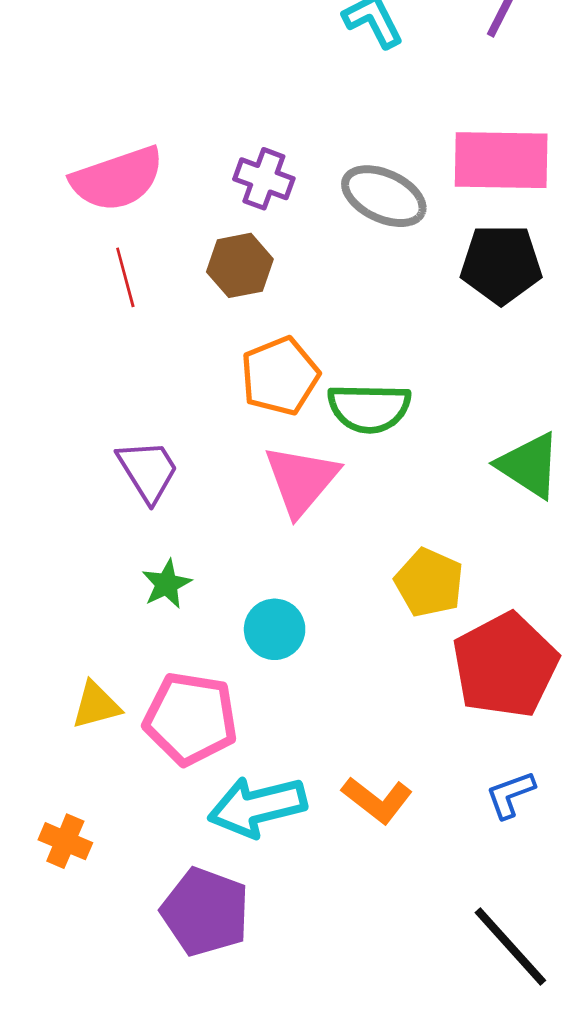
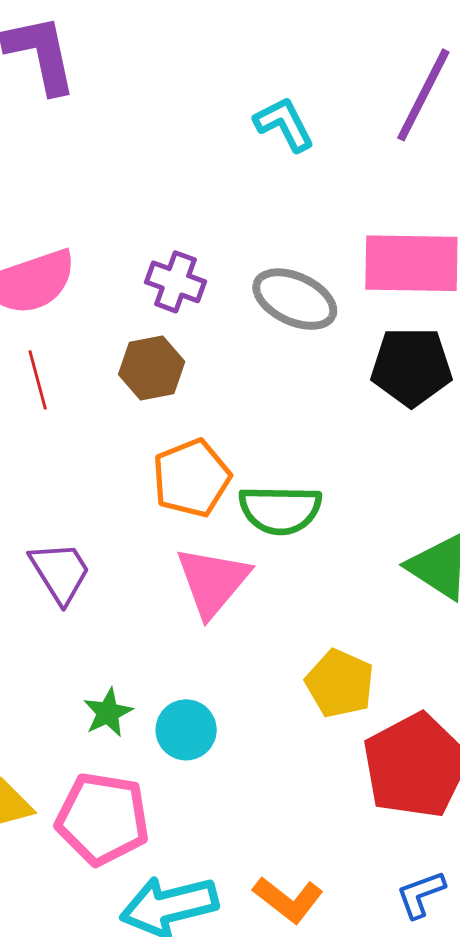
green star: (167, 584) -> (108, 713), moved

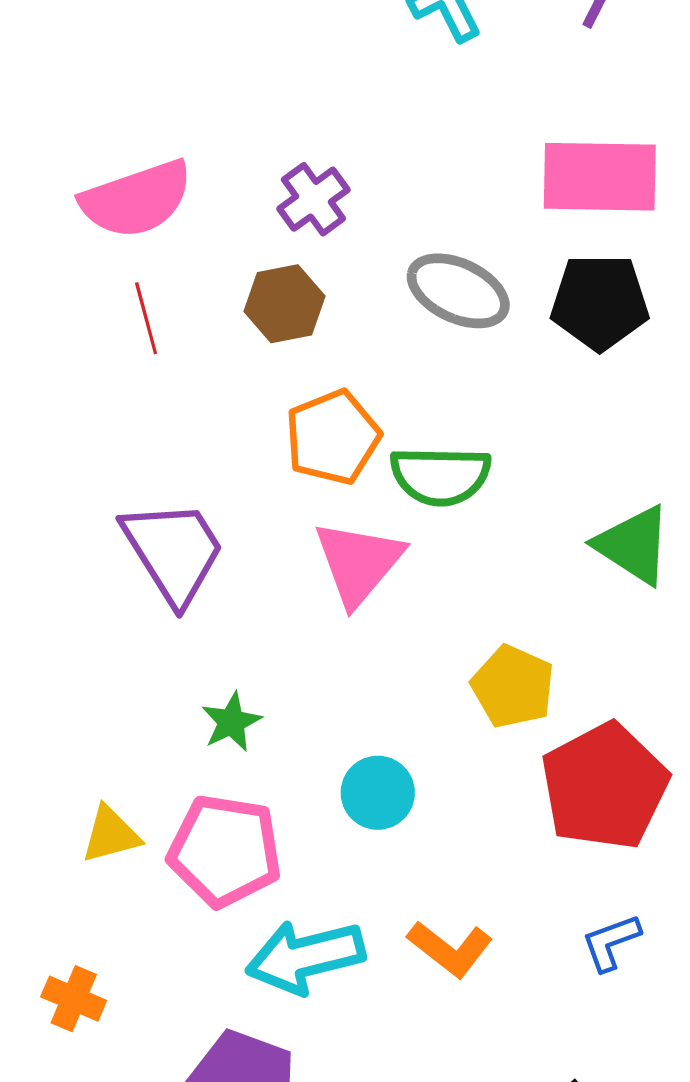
purple cross: (175, 282) -> (313, 199), turned 34
gray ellipse: (295, 299) -> (458, 291), moved
purple trapezoid: (60, 572) -> (173, 551), size x1.4
cyan circle: (186, 730) -> (378, 793), moved

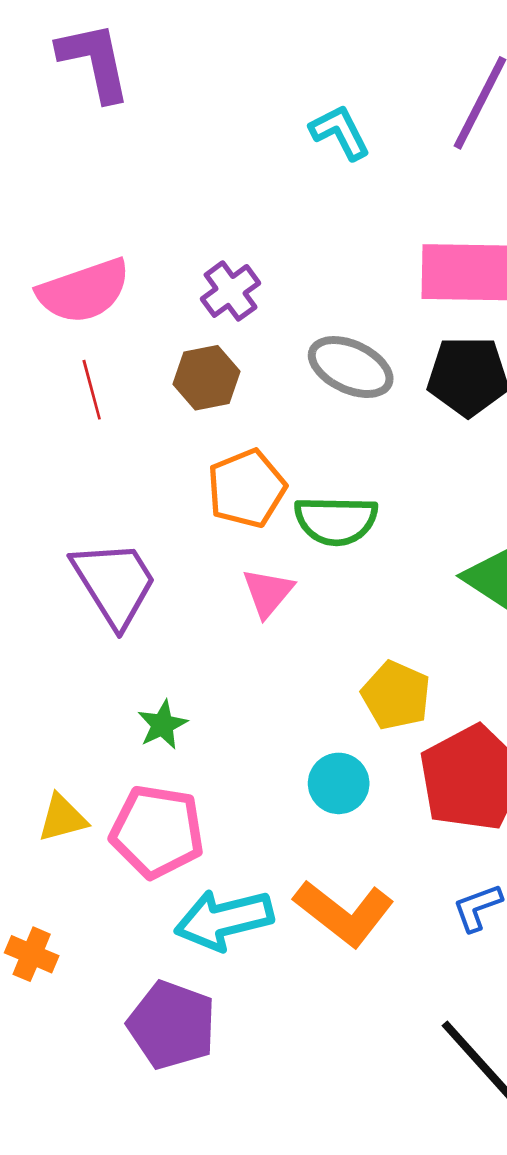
pink triangle: (358, 563) -> (268, 593), size x0.7
cyan circle: (378, 793) -> (339, 783), moved
orange L-shape: (450, 949) -> (344, 913), size x1.4

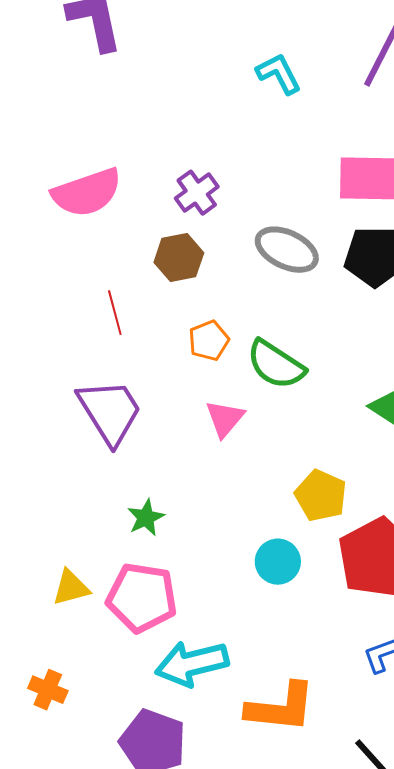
red line: (92, 390) -> (115, 313), moved
orange pentagon: (247, 488) -> (209, 341), size x0.7
green semicircle: (336, 520) -> (276, 365), turned 32
orange L-shape: (344, 913) -> (281, 708), moved, turned -32

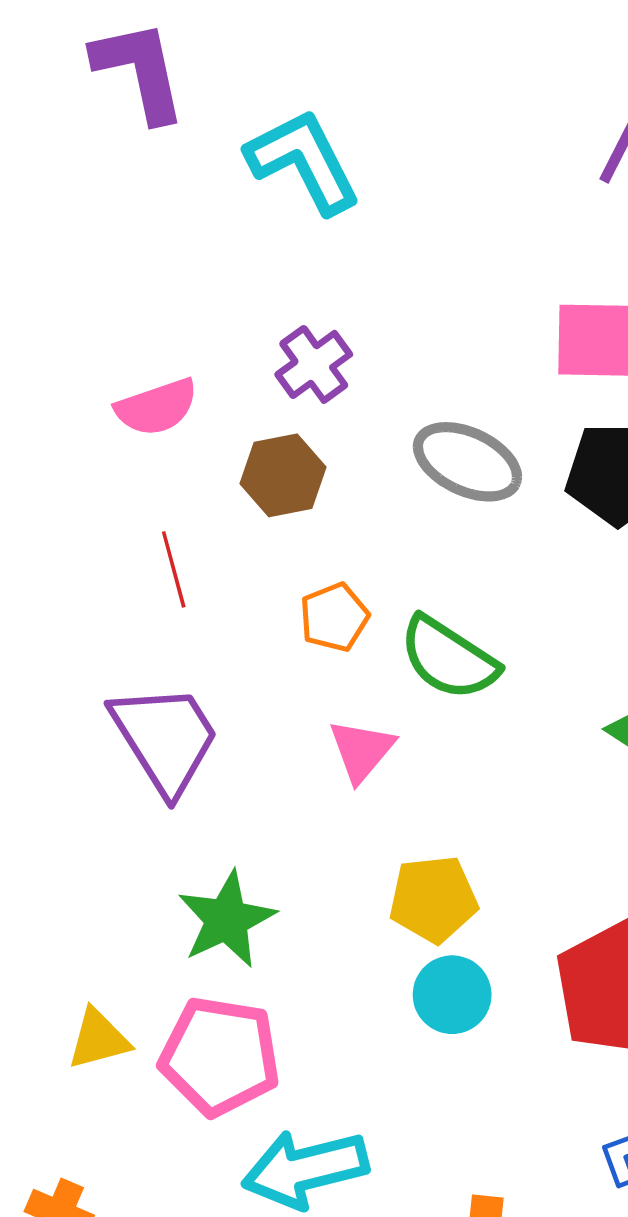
cyan L-shape: (279, 74) -> (304, 161), moved, size x1.5
pink semicircle: (87, 193) -> (157, 407), moved, size x0.7
yellow pentagon: (321, 496) -> (433, 899), moved, turned -30
green star: (146, 518) -> (227, 920), size x1.5

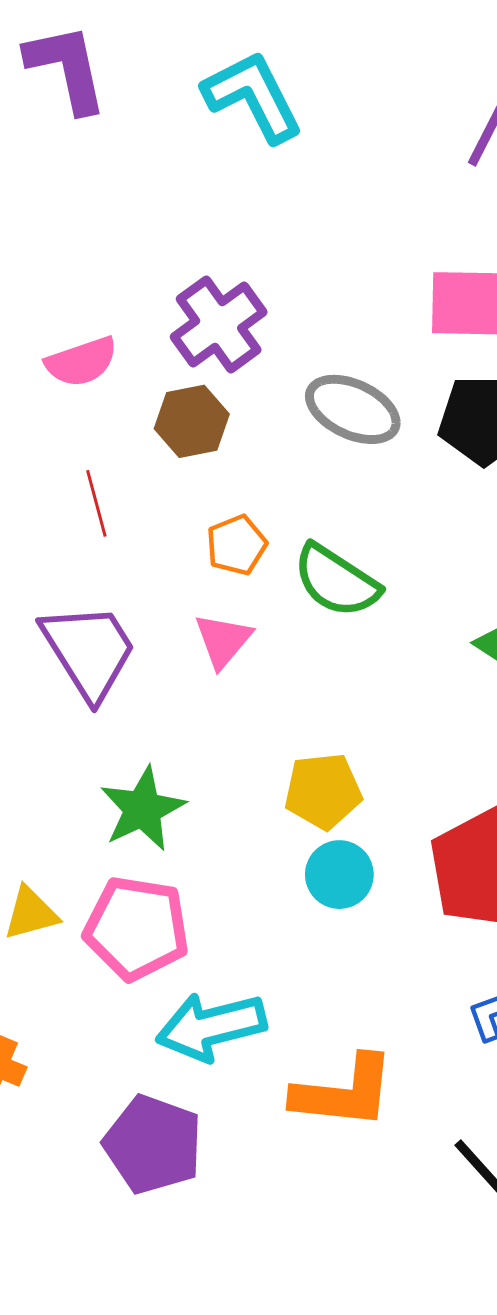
cyan L-shape: (304, 161) -> (253, 96), moved
purple cross: (314, 364) -> (219, 324), size x1.4
pink triangle: (362, 750) -> (223, 640), moved

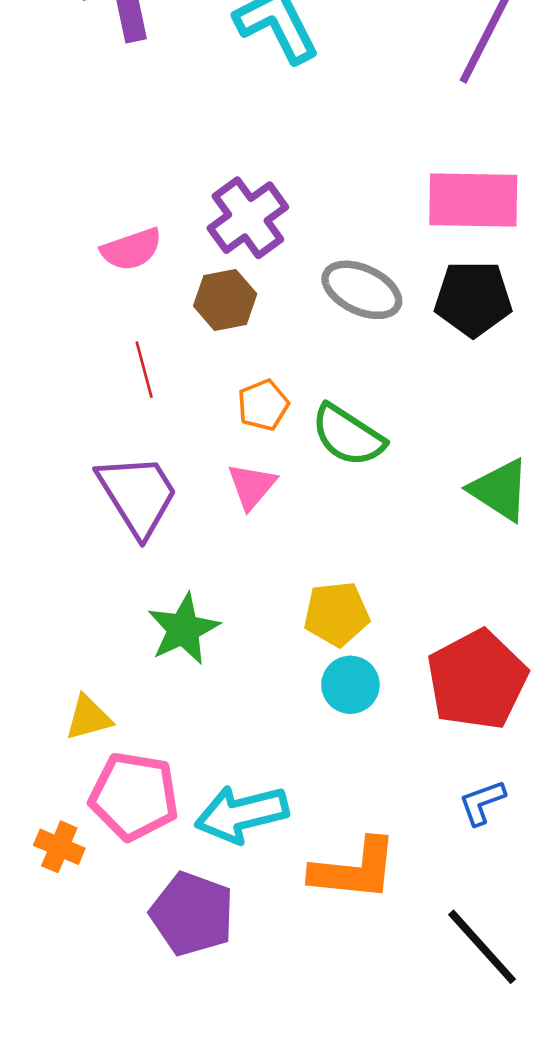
pink pentagon: (137, 928) -> (134, 796), moved

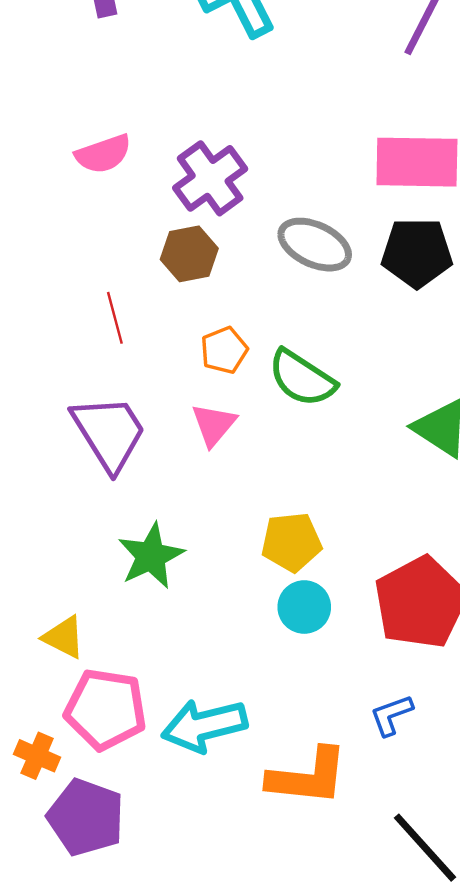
pink semicircle: (131, 249) -> (103, 154), moved
yellow triangle: (88, 718) -> (64, 637), turned 42
blue L-shape: (482, 802) -> (391, 715), moved
purple pentagon: (192, 914) -> (86, 817), moved

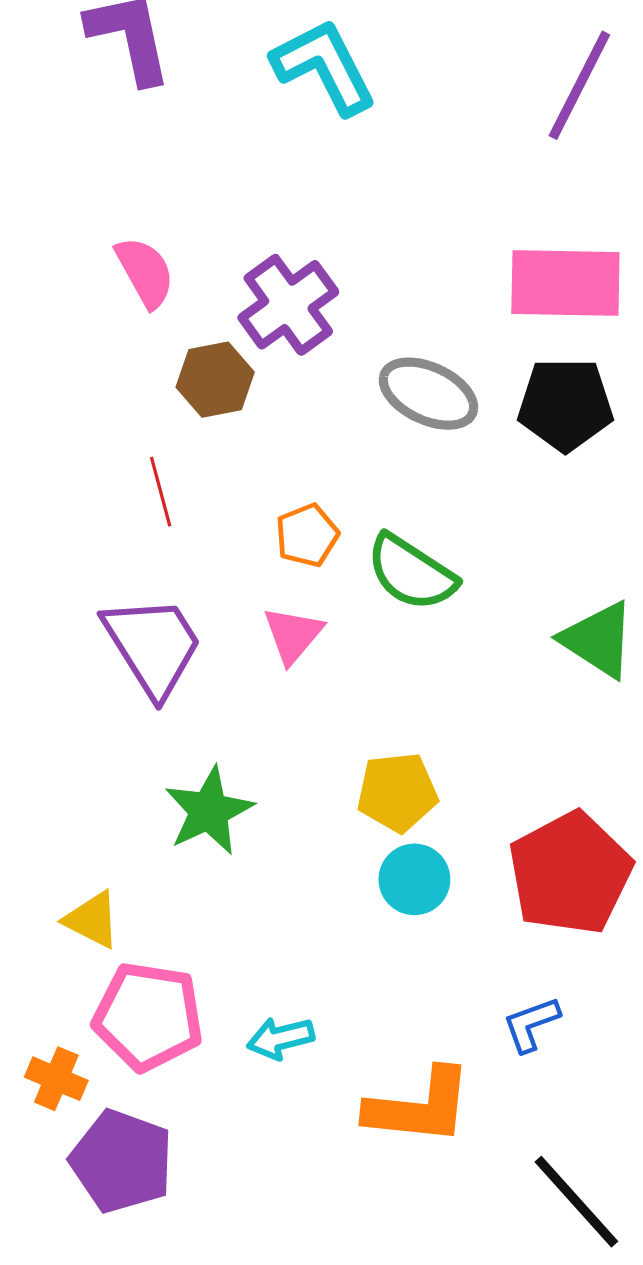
pink semicircle: (103, 154) -> (145, 272), turned -100
brown hexagon: (189, 254) -> (215, 380), moved
cyan arrow: (204, 726) -> (281, 1038), size x0.6

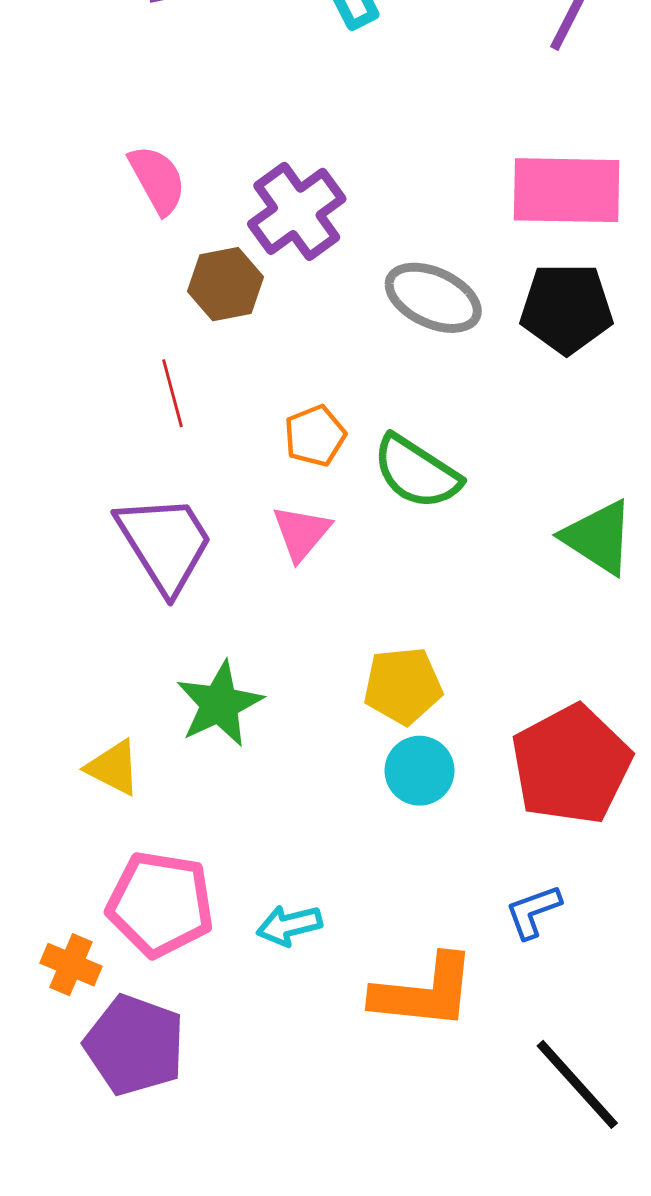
yellow triangle: (92, 920) -> (113, 768), moved

